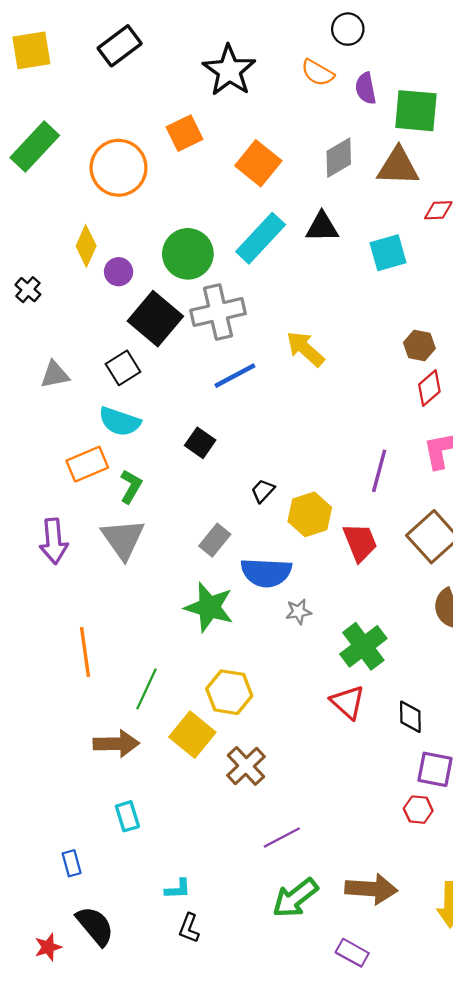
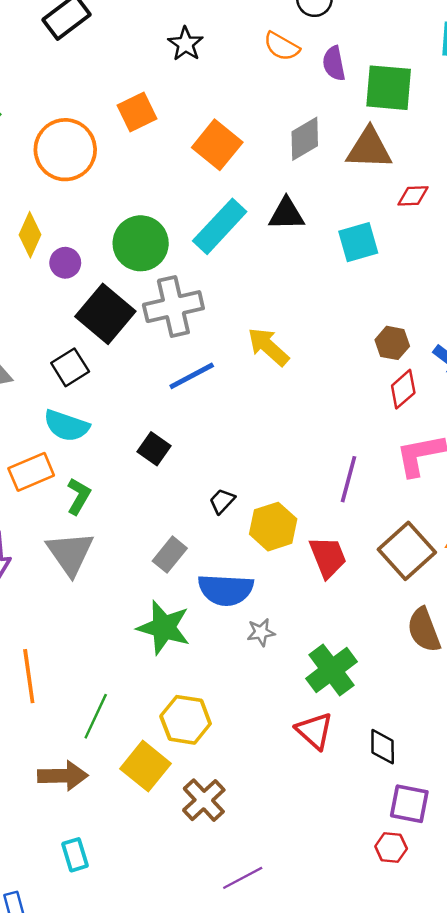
black star: (229, 70) -> (186, 44), size x0.6

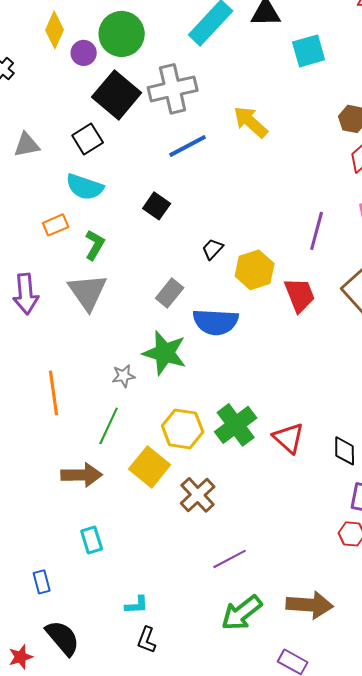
cyan square: (358, 242) -> (309, 51), moved
green circle: (141, 243) -> (122, 34), moved
orange rectangle: (31, 472) -> (56, 225), size x0.7
gray star: (261, 632) -> (124, 376), moved
green cross: (331, 670) -> (236, 425), moved

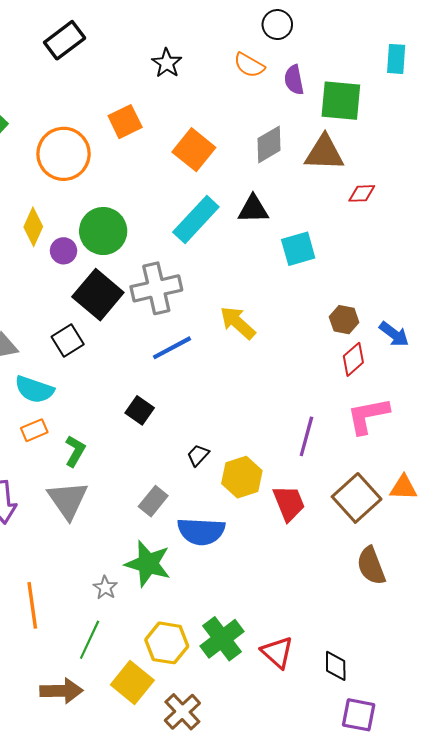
cyan semicircle: (85, 187) -> (34, 390), moved
gray star: (124, 376) -> (105, 588), turned -30

